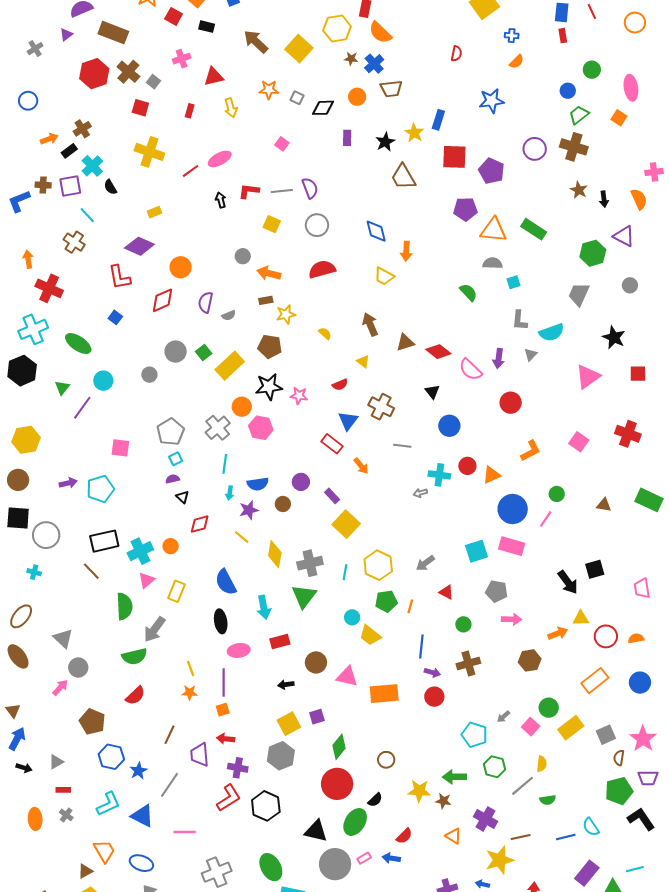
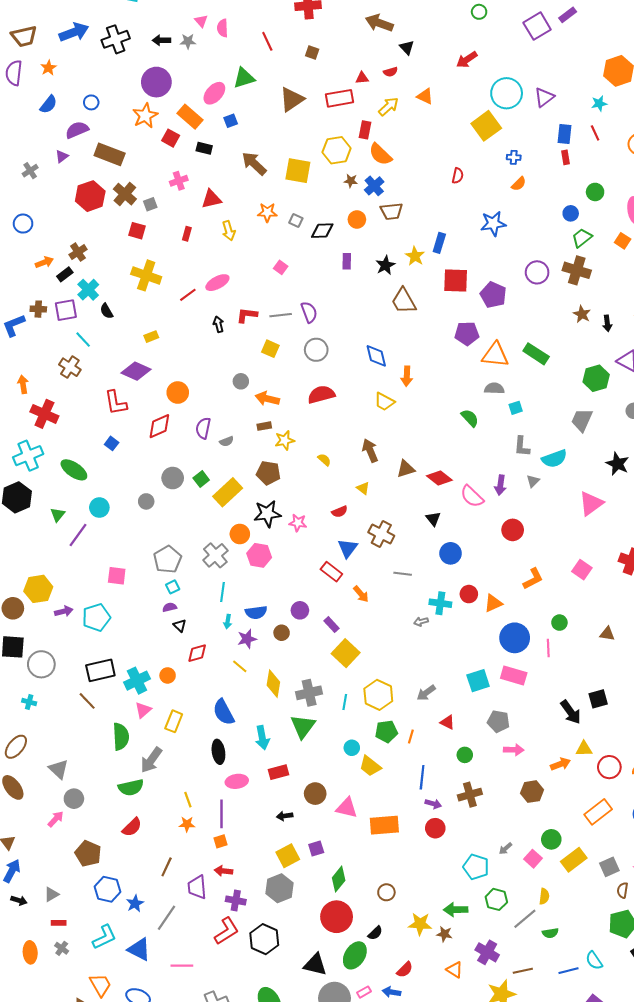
yellow square: (299, 49) -> (298, 171), turned -32
gray square: (153, 82) -> (150, 204), turned 32
yellow hexagon: (26, 440) -> (38, 589), moved
pink line: (546, 519) -> (548, 648), turned -36

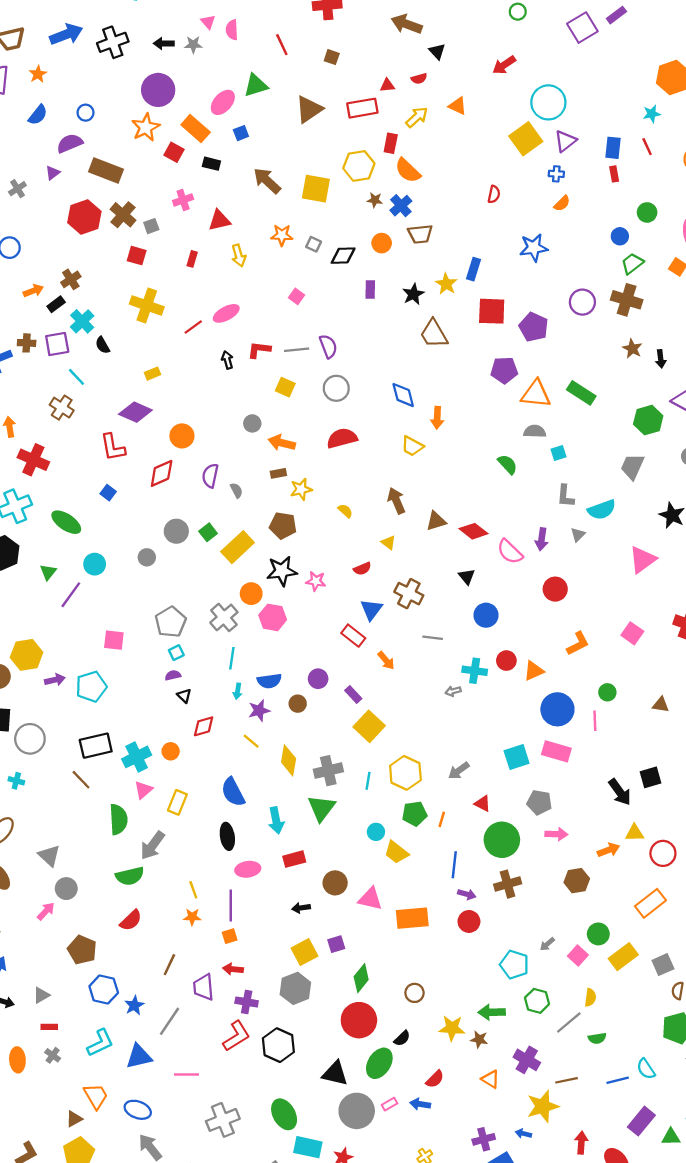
purple triangle: (544, 97) -> (565, 141), moved
gray semicircle: (227, 441) -> (236, 490), turned -96
green circle: (465, 755) -> (502, 840), size x2.0
blue triangle: (139, 949) -> (139, 1056), turned -40

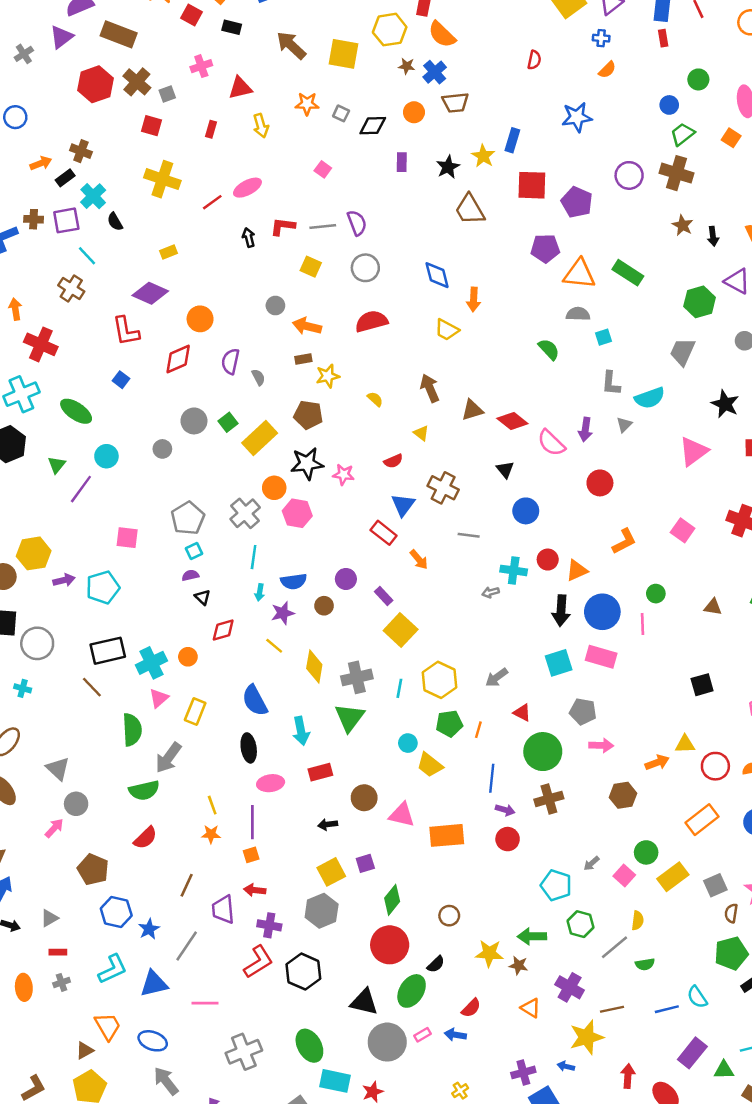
purple triangle: (53, 173) -> (62, 37), size x1.5
brown cross: (71, 279) -> (81, 151), turned -36
black arrow: (620, 792) -> (561, 611), moved, turned 40
gray cross: (53, 1055) -> (62, 982), turned 35

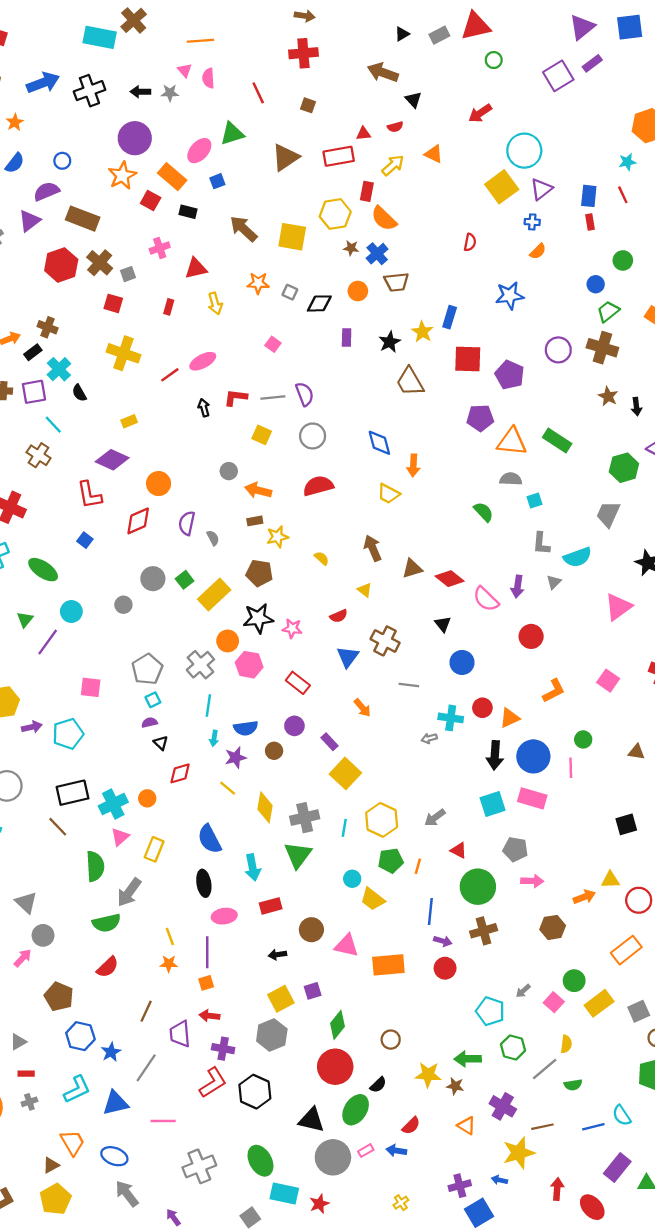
red rectangle: (384, 533) -> (298, 683), moved

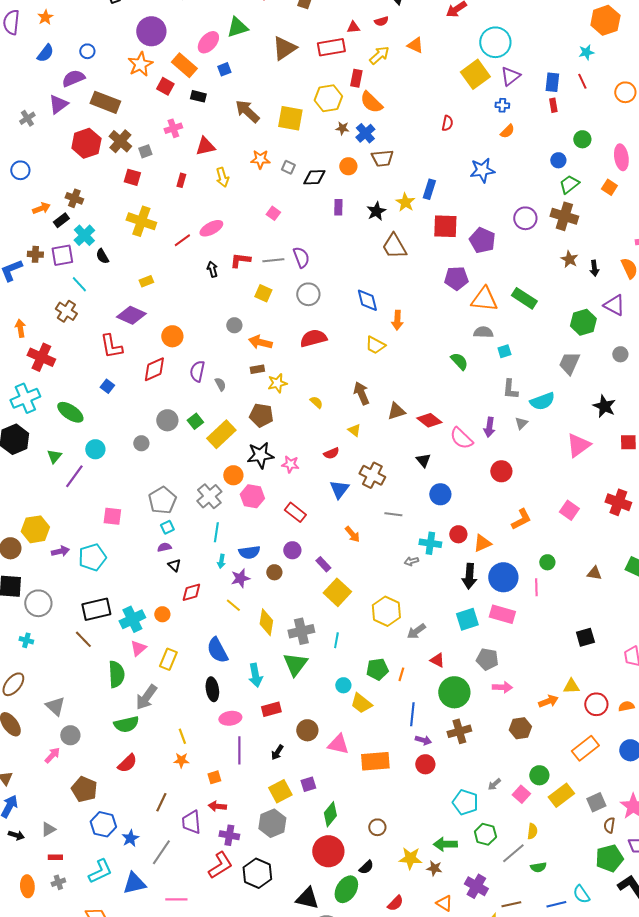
yellow hexagon: (382, 820) -> (386, 611), moved
purple line: (207, 952) -> (239, 750), moved
black arrow: (277, 955) -> (277, 752), turned -49

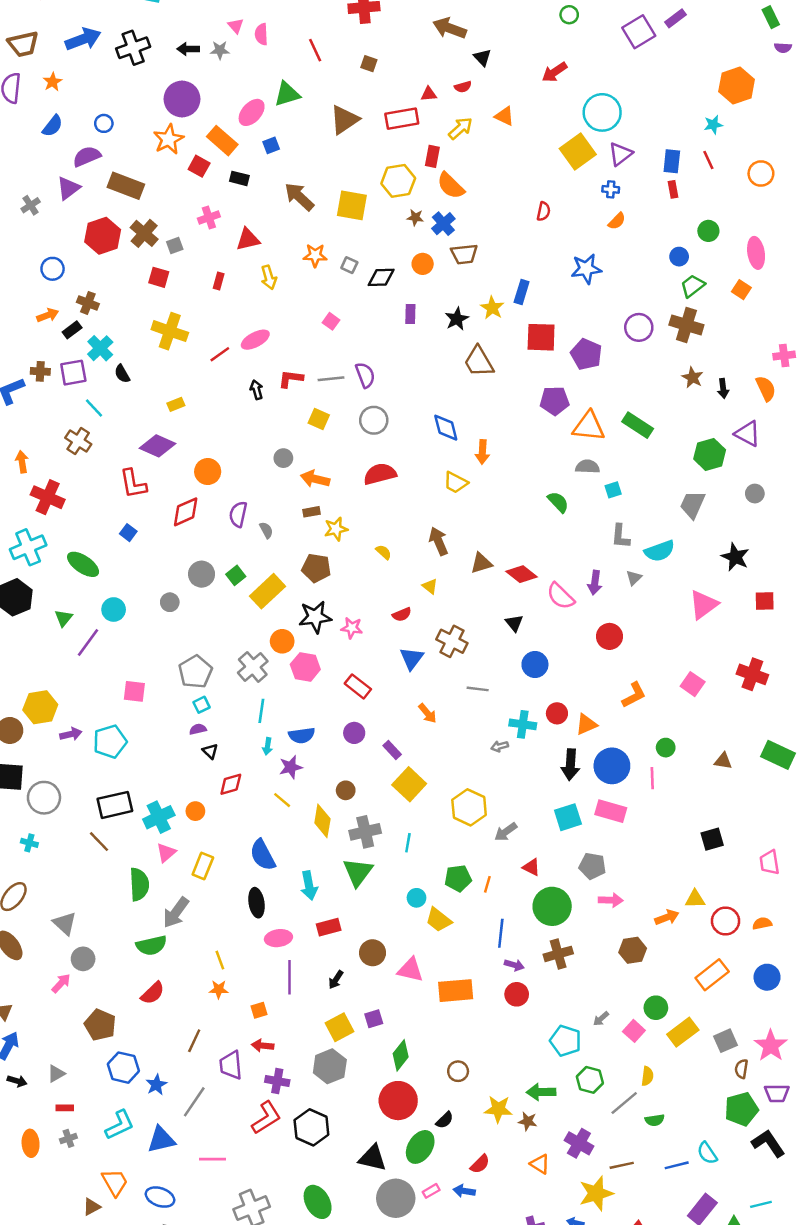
blue circle: (20, 170) -> (53, 269), moved
brown circle: (274, 572) -> (346, 790), moved

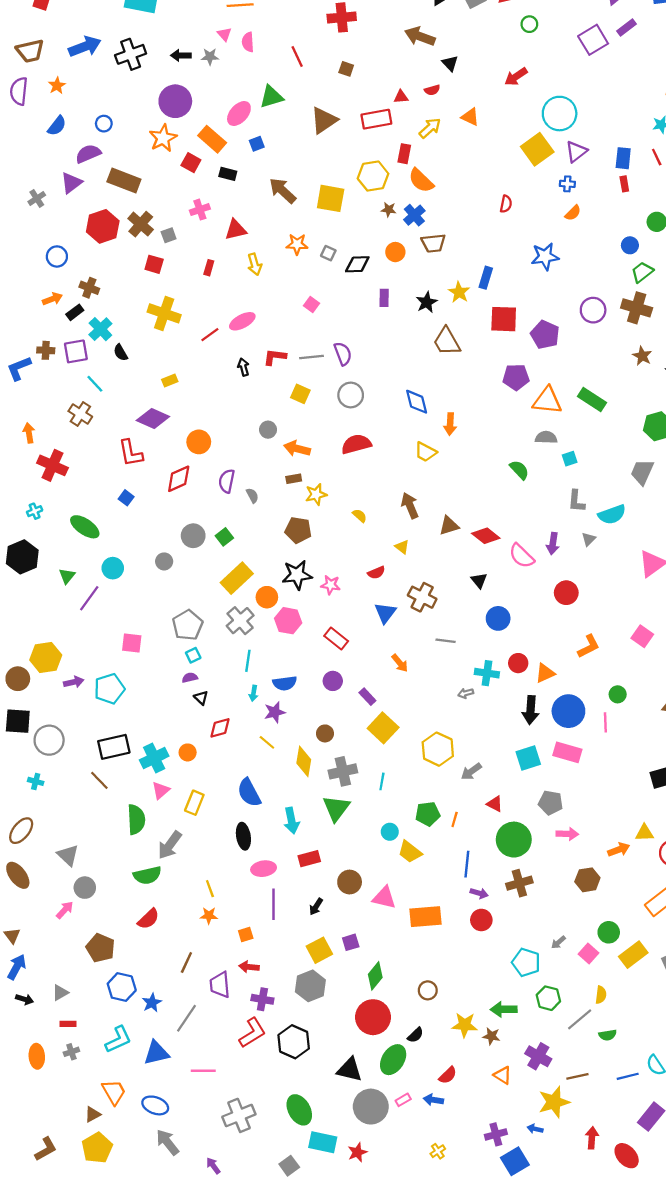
cyan cross: (28, 547) -> (35, 511), size x0.5
yellow rectangle: (267, 591) -> (237, 578), moved

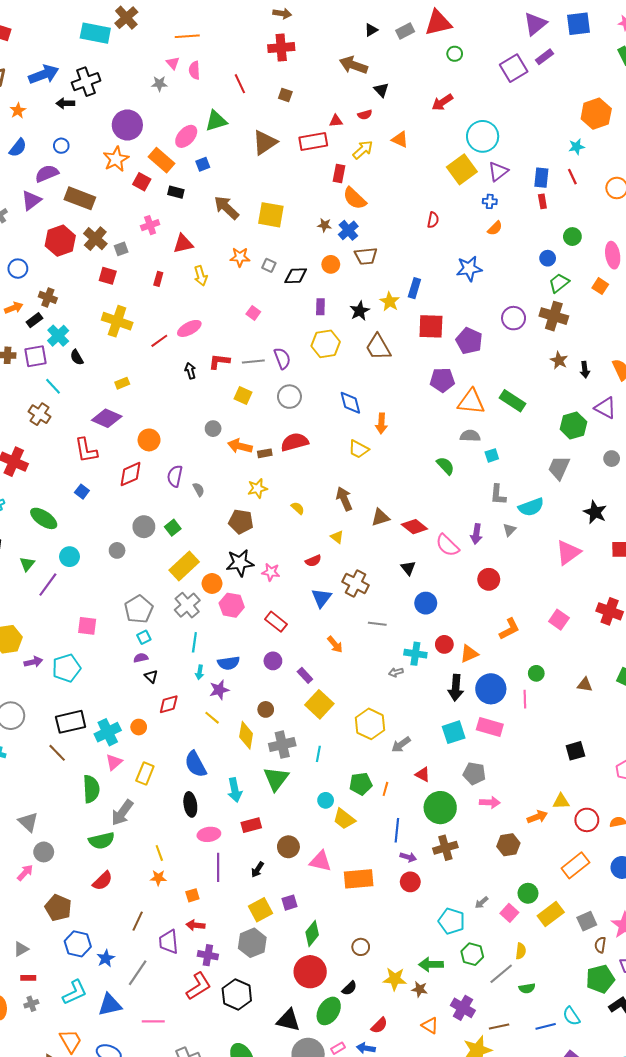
black arrow: (181, 55) -> (65, 103), moved
yellow hexagon: (373, 176) -> (326, 344), moved
brown rectangle: (294, 479) -> (265, 453), moved

